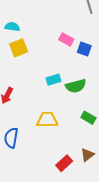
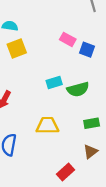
green rectangle: (88, 118) -> (92, 123), turned -40
brown triangle: (87, 155) -> (90, 152), moved

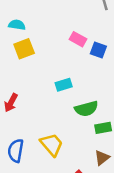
green semicircle: (78, 89) -> (86, 109), moved
yellow trapezoid: (47, 126) -> (52, 145), moved, turned 50

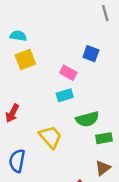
pink rectangle: (78, 39) -> (68, 73), moved
blue square: (98, 50) -> (91, 54), moved
yellow trapezoid: (52, 145) -> (50, 137), moved

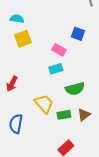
green rectangle: (104, 138) -> (64, 115), moved
brown triangle: (103, 168) -> (84, 115), moved

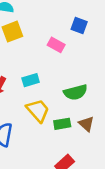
cyan rectangle: (56, 69) -> (31, 80), moved
brown triangle: (84, 115) -> (86, 124), turned -40

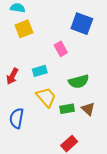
blue square: (79, 25) -> (82, 24), size x1.5
pink rectangle: (56, 45) -> (61, 49), moved, turned 32

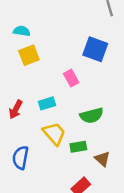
brown triangle: (88, 109) -> (102, 159), moved

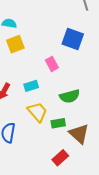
brown triangle: (102, 159) -> (79, 134), size x1.5

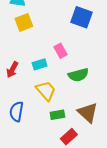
pink rectangle: (52, 64) -> (61, 51), moved
green rectangle: (58, 123) -> (57, 115), moved

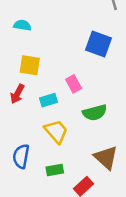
yellow square: (24, 22) -> (30, 65), moved, turned 30
red arrow: (12, 70) -> (17, 94), moved
green rectangle: (57, 115) -> (55, 170), moved

